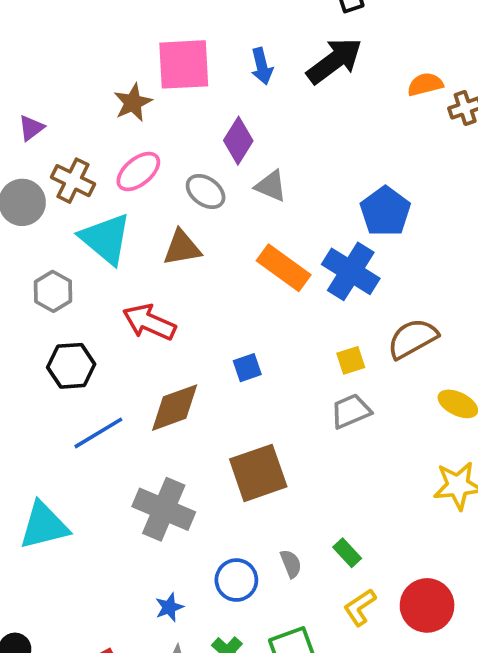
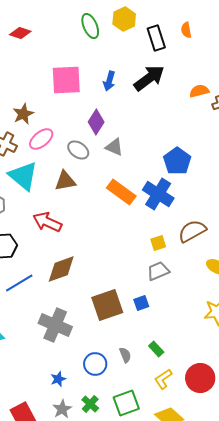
blue arrow: (262, 66) -> (109, 81), turned 30
brown star: (133, 103) -> (23, 114), moved
blue square: (247, 368) -> (141, 303), moved

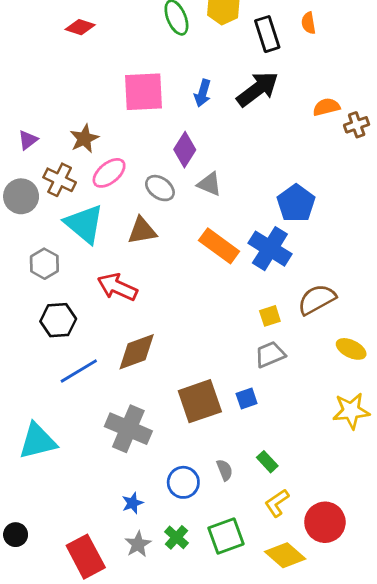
red circle: (200, 378) -> (325, 522), moved

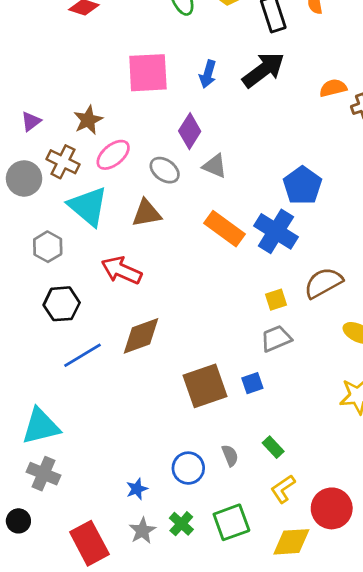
gray cross: (128, 429) -> (44, 474), moved, size x0.7
yellow diamond: (285, 555) -> (291, 542), turned -45

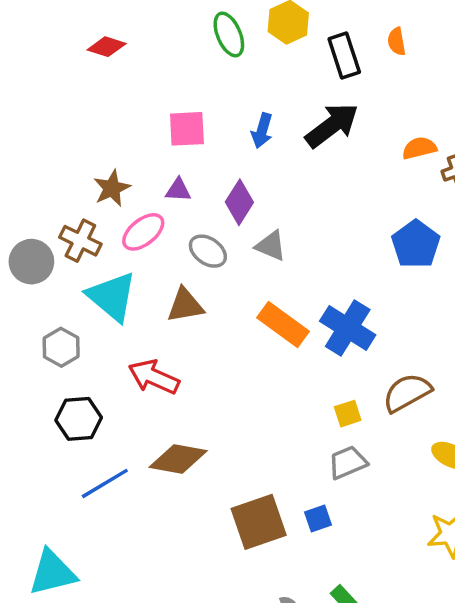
pink square: (148, 73) -> (187, 129), size x0.7
purple triangle: (31, 121) -> (178, 190), moved, turned 40
blue pentagon: (302, 185) -> (416, 244), moved
brown diamond: (141, 336) -> (178, 459), turned 30

